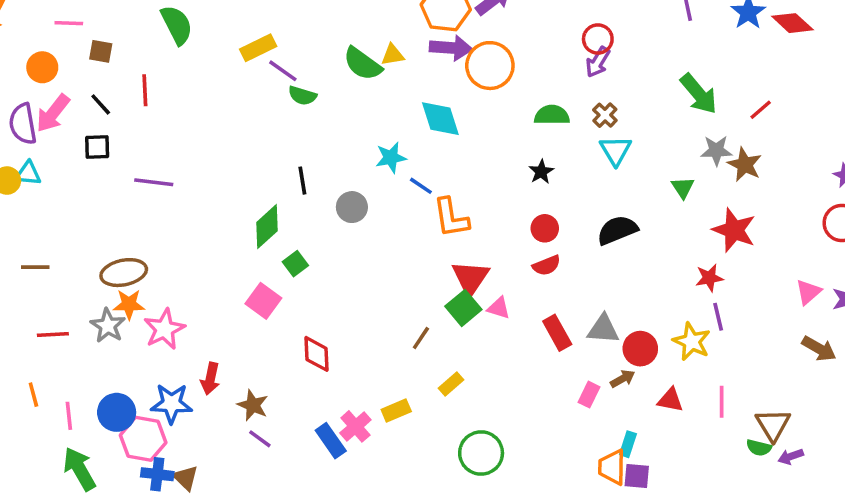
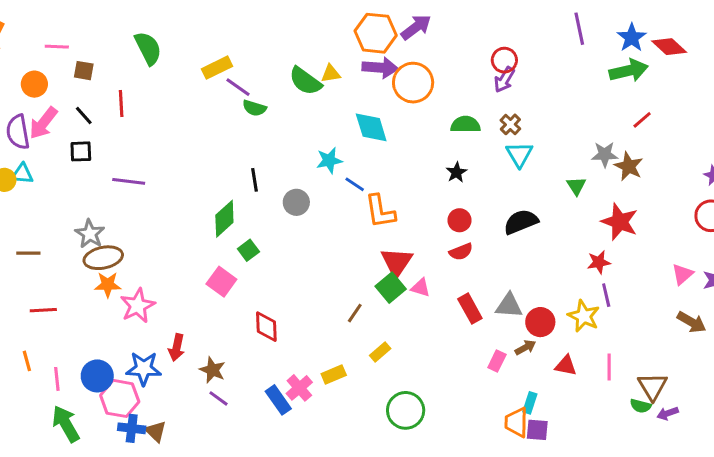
green arrow: (699, 94) -> (629, 71), moved, turned -63
gray star: (108, 326) -> (90, 234), moved

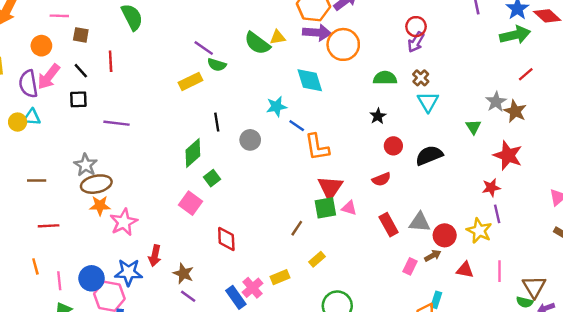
yellow rectangle: (217, 68) -> (191, 81), moved
gray star: (605, 154) -> (496, 102), turned -30
red circle: (459, 220) -> (393, 146), moved
green square: (391, 288) -> (325, 208), turned 30

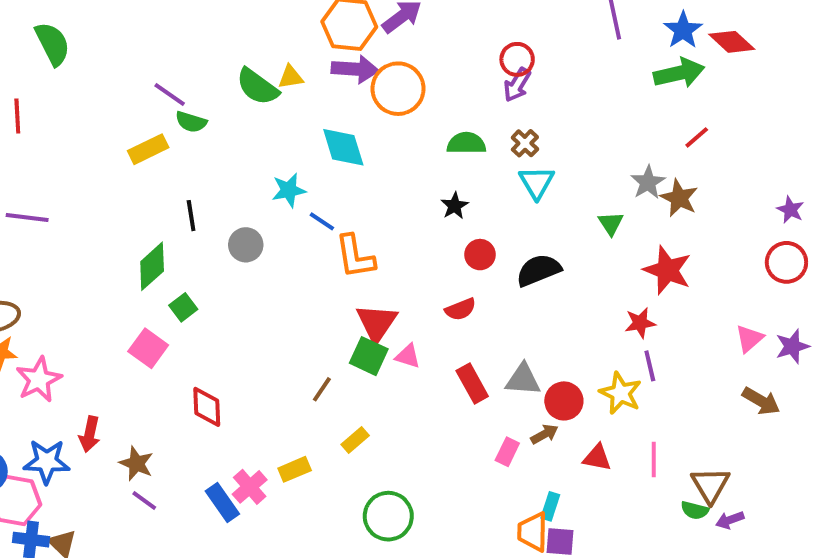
green square: (325, 208) -> (369, 356), turned 35

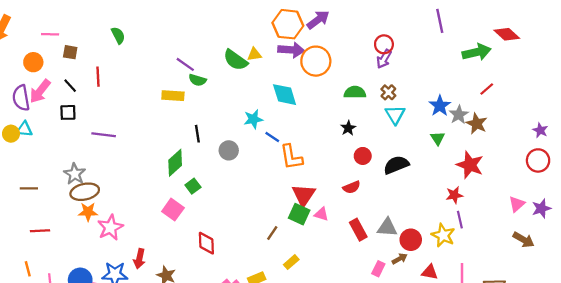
blue star: (683, 30) -> (440, 106), moved
green semicircle: (52, 44) -> (118, 35), size x0.7
yellow rectangle: (148, 149) -> (173, 96), turned 30

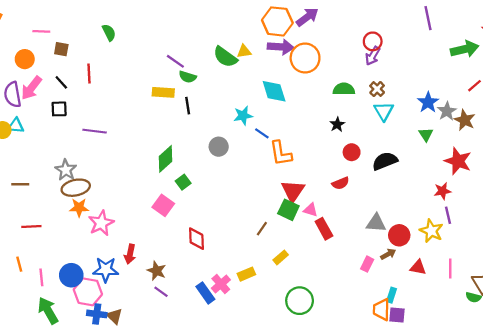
black line: (197, 134) -> (188, 106), moved
red rectangle: (358, 230) -> (324, 229), moved

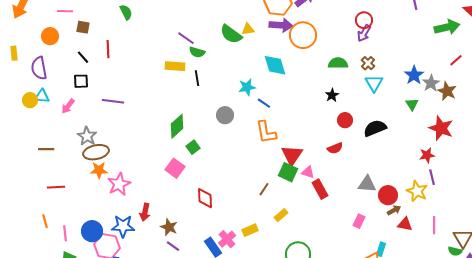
pink arrow: (31, 88) -> (68, 106), moved, size x0.7
orange L-shape: (281, 153) -> (266, 132), moved
brown arrow: (388, 254) -> (394, 210), moved

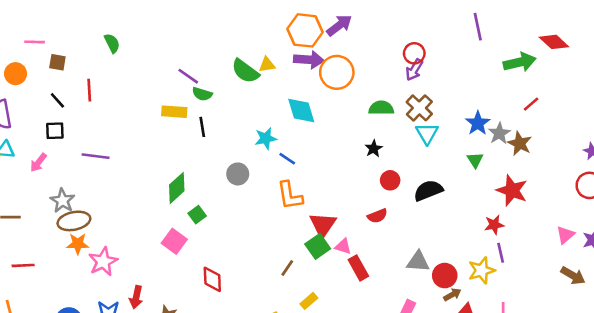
brown cross: (368, 63) -> (419, 108), size x1.5
green square: (288, 172) -> (318, 246), turned 30
yellow star: (417, 191) -> (482, 270), turned 30

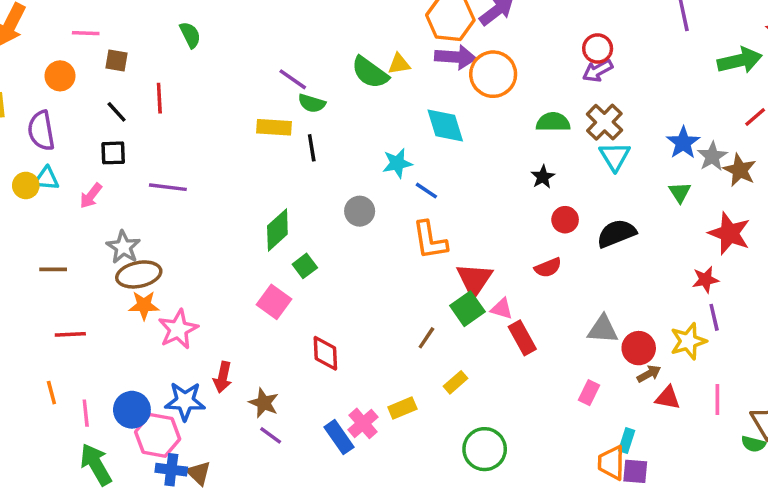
purple arrow: (414, 70) -> (598, 71), turned 30

